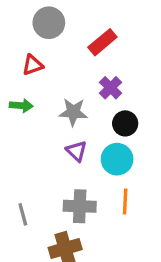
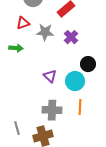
gray star: (73, 112) -> (45, 32), moved
black circle: (125, 123) -> (88, 64), moved
gray line: (23, 214) -> (17, 128), moved

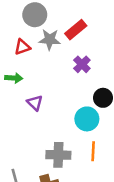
gray star: (45, 32) -> (50, 40), moved
purple triangle: (50, 76) -> (35, 103), moved

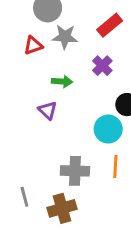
red rectangle: (76, 30) -> (110, 25), moved
green arrow: (14, 78) -> (62, 81), moved

